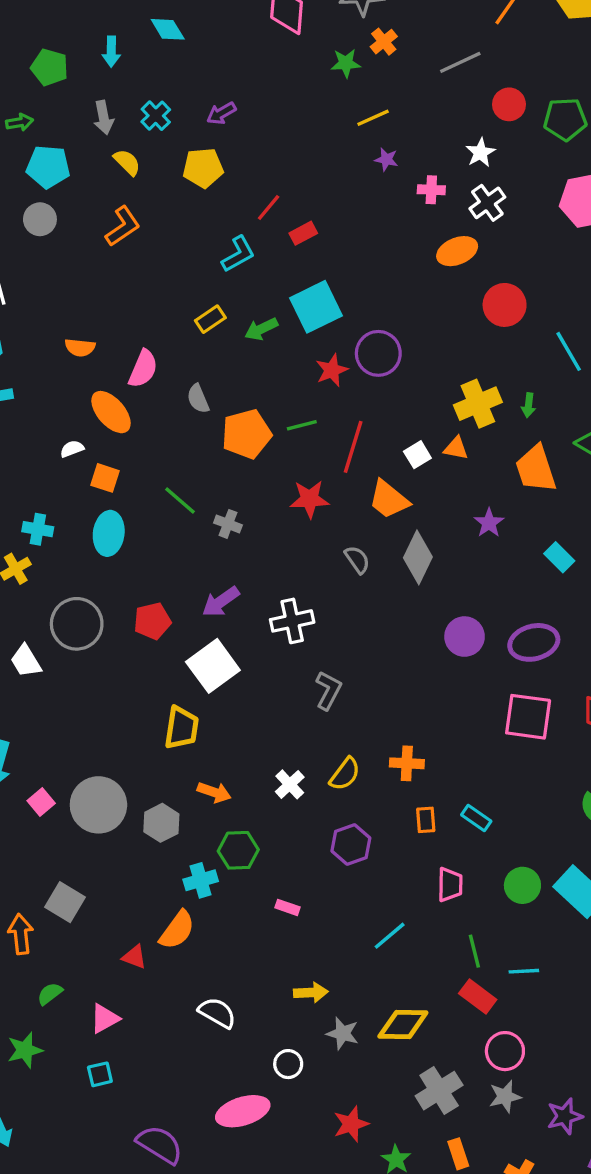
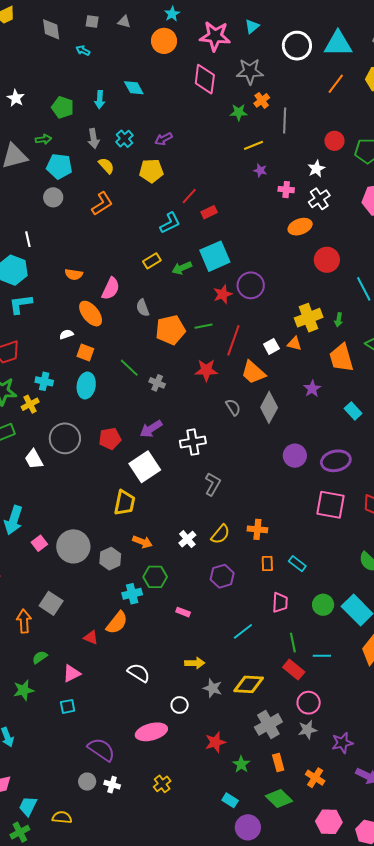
gray line: (460, 62) -> (285, 121), moved, turned -65

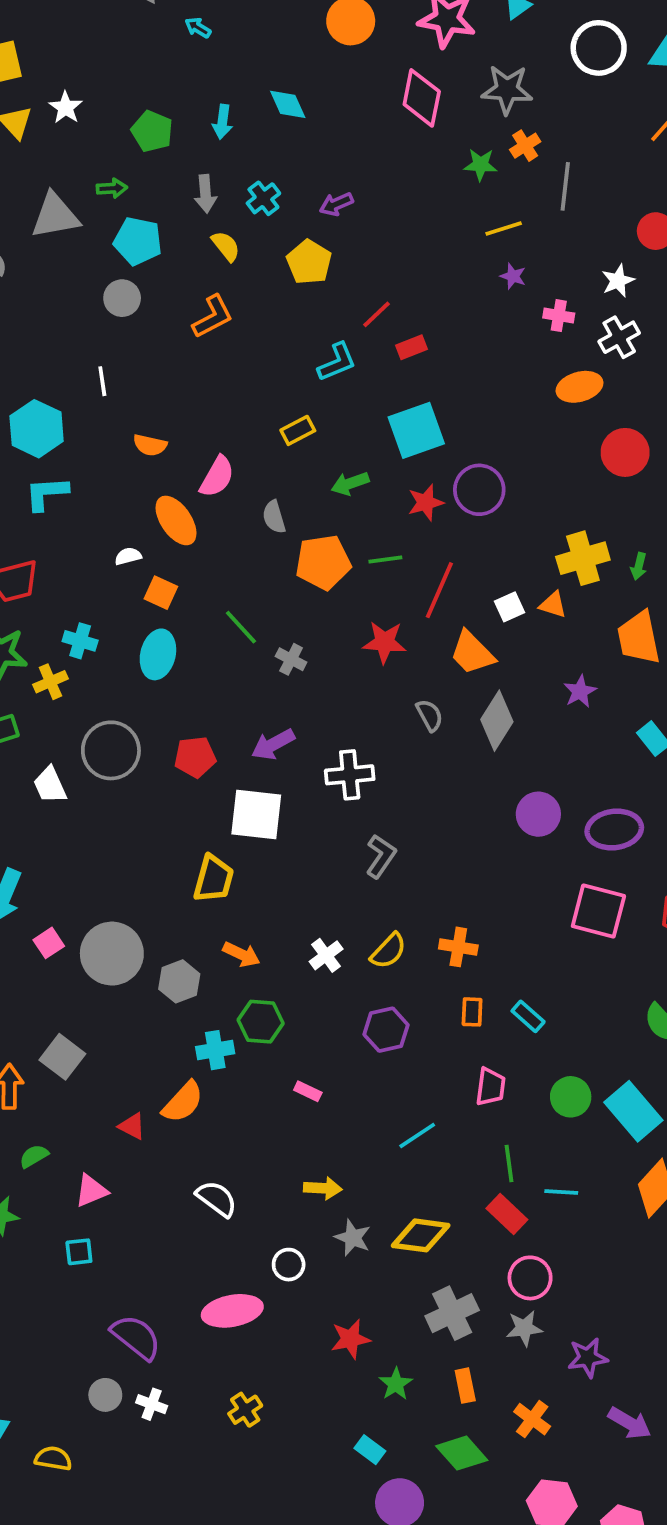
yellow pentagon: (151, 171) -> (309, 262), turned 30
white line: (28, 239) -> (102, 381), moved
green arrow: (182, 268) -> (350, 483), moved
white square: (145, 467) -> (256, 814), turned 36

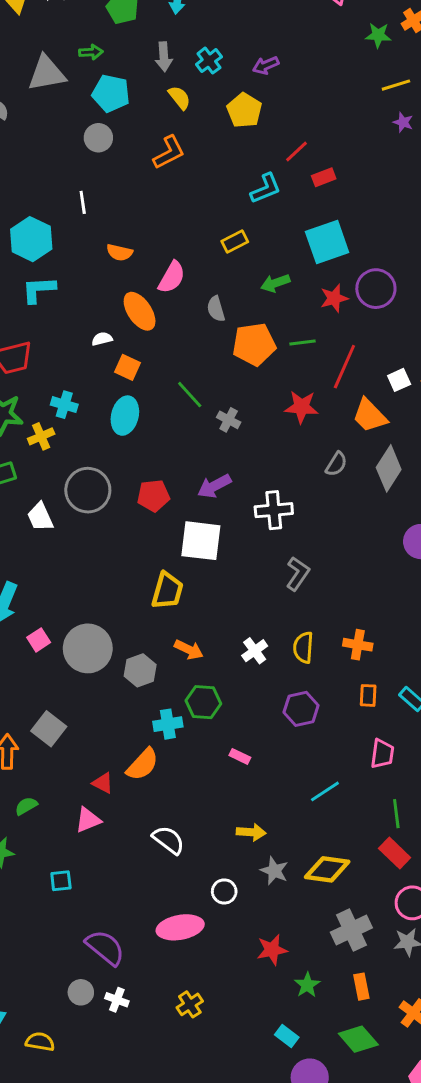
gray semicircle: (430, 715) -> (336, 464), turned 60
yellow semicircle: (388, 951) -> (303, 647), turned 140
pink triangle: (91, 1191) -> (88, 820), moved

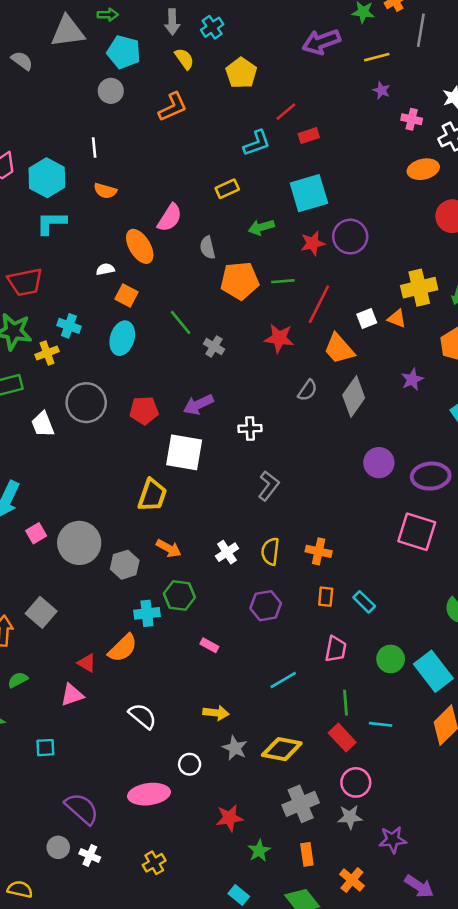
purple arrow: (266, 65) -> (321, 42), moved, size x1.6
orange semicircle: (120, 252) -> (105, 191), moved
white cross: (274, 510) -> (250, 428), size x0.7

